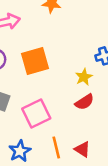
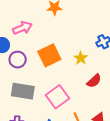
yellow star: (84, 77) -> (81, 58), moved

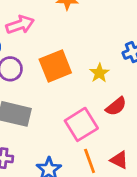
pink square: (57, 97) -> (81, 124), moved

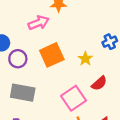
pink arrow: (20, 25) -> (39, 23), moved

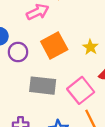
gray rectangle: (23, 93) -> (43, 86), moved

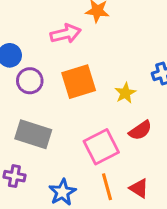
gray rectangle: (43, 86) -> (33, 134), moved

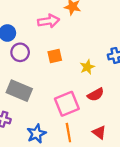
orange square: (79, 82) -> (55, 56), size x0.6
red triangle: (139, 188) -> (99, 132), moved

